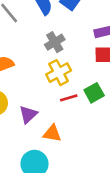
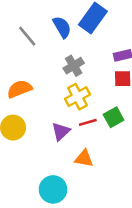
purple triangle: (28, 114) -> (61, 131), moved
orange triangle: (52, 133) -> (84, 158), moved

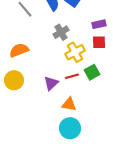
yellow cross: (77, 97) -> (75, 52), moved
cyan circle: (53, 189) -> (70, 128), moved

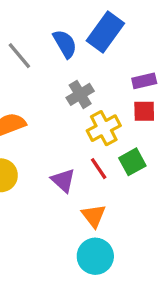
red line: (72, 76) -> (99, 169), turned 72
purple triangle: (51, 83) -> (63, 180), turned -35
orange triangle: (69, 104) -> (94, 216), turned 42

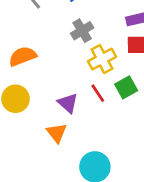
orange triangle: (94, 216) -> (57, 133), moved

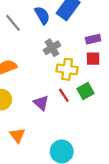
yellow cross: (102, 59) -> (67, 69), turned 36
orange triangle: (57, 133) -> (17, 135), moved

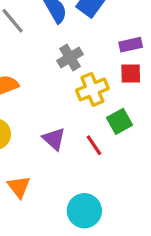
yellow cross: (67, 69) -> (92, 89), turned -30
red line: (64, 95) -> (94, 145), moved

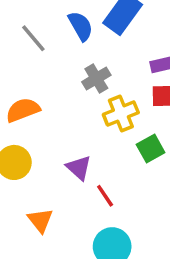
red line: (94, 145) -> (105, 196), moved

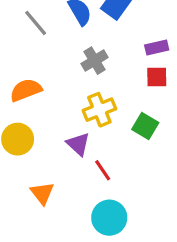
yellow cross: (121, 113) -> (99, 110), moved
green square: (151, 148) -> (145, 126), turned -30

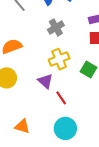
orange triangle: (42, 193) -> (22, 126), moved, turned -35

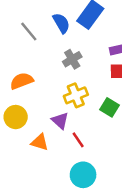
orange triangle: (22, 126) -> (40, 142), moved

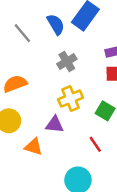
purple triangle: (60, 121) -> (55, 124), turned -36
red line: (78, 140) -> (95, 144), moved

